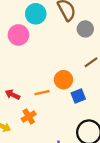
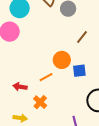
blue square: (78, 96) -> (79, 71), turned 32

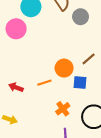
brown line: (82, 37) -> (89, 59), moved
orange cross: (40, 102) -> (63, 109), moved

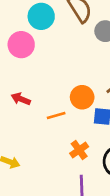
red arrow: (16, 87) -> (21, 99), moved

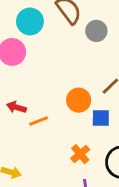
orange line: (56, 115) -> (39, 121), moved

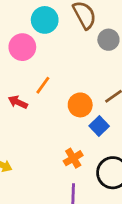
blue square: (101, 118) -> (99, 126), turned 36
orange line: (39, 121) -> (43, 85), moved, turned -42

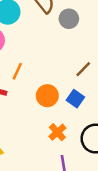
orange circle: (80, 105) -> (47, 96), moved

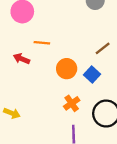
orange line: (17, 71) -> (42, 43), turned 63

